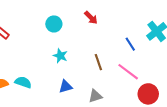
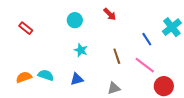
blue triangle: (66, 87) -> (77, 79), moved

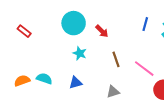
red arrow: (110, 14) -> (102, 31), moved
cyan circle: (75, 20) -> (74, 23), size x1.5
blue line: (147, 39) -> (145, 24), moved, turned 48

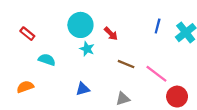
cyan star: (80, 53) -> (87, 49), moved
brown line: (116, 59) -> (126, 64), turned -49
cyan semicircle: (44, 79) -> (47, 60), moved

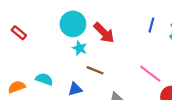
red arrow: (111, 34) -> (104, 33), size x1.5
cyan semicircle: (47, 60) -> (44, 79), moved
brown line: (126, 64) -> (95, 70), moved

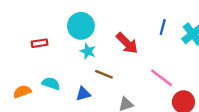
red rectangle: (19, 33) -> (39, 43), moved, turned -48
red arrow: (104, 33) -> (127, 43), moved

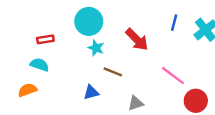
cyan semicircle: (51, 83) -> (39, 65), moved

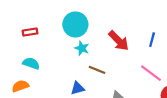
blue line: (174, 23) -> (152, 40), moved
red rectangle: (45, 39) -> (30, 32), moved

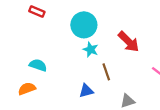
red rectangle: (30, 32) -> (37, 11), moved, turned 32
brown line: (97, 70) -> (106, 72), turned 49

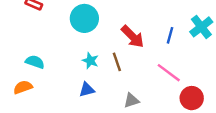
cyan star: (91, 49) -> (90, 61), moved
brown line: (106, 72) -> (117, 62), moved

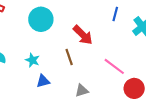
blue line: (170, 35) -> (115, 14), moved
cyan star: (90, 61) -> (32, 60), moved

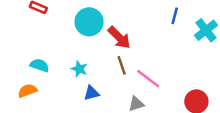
red arrow: (83, 35) -> (119, 38), moved
pink line: (114, 66) -> (148, 79), moved

